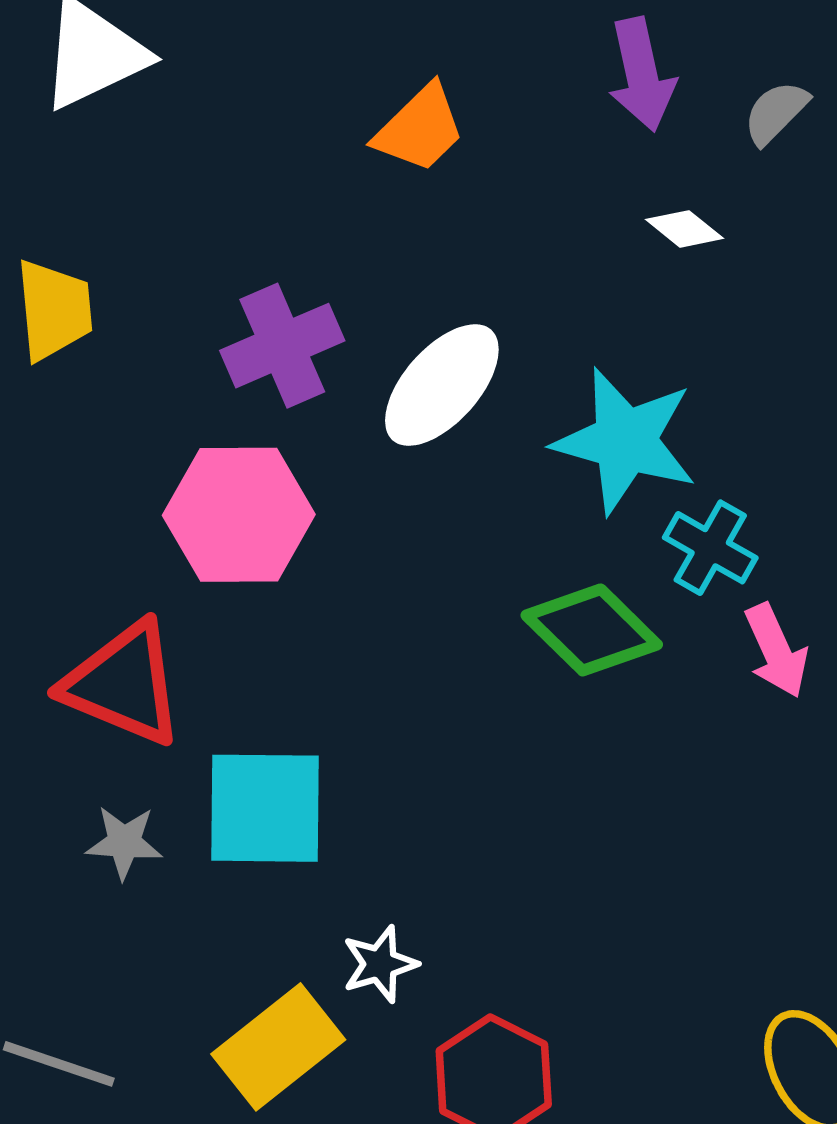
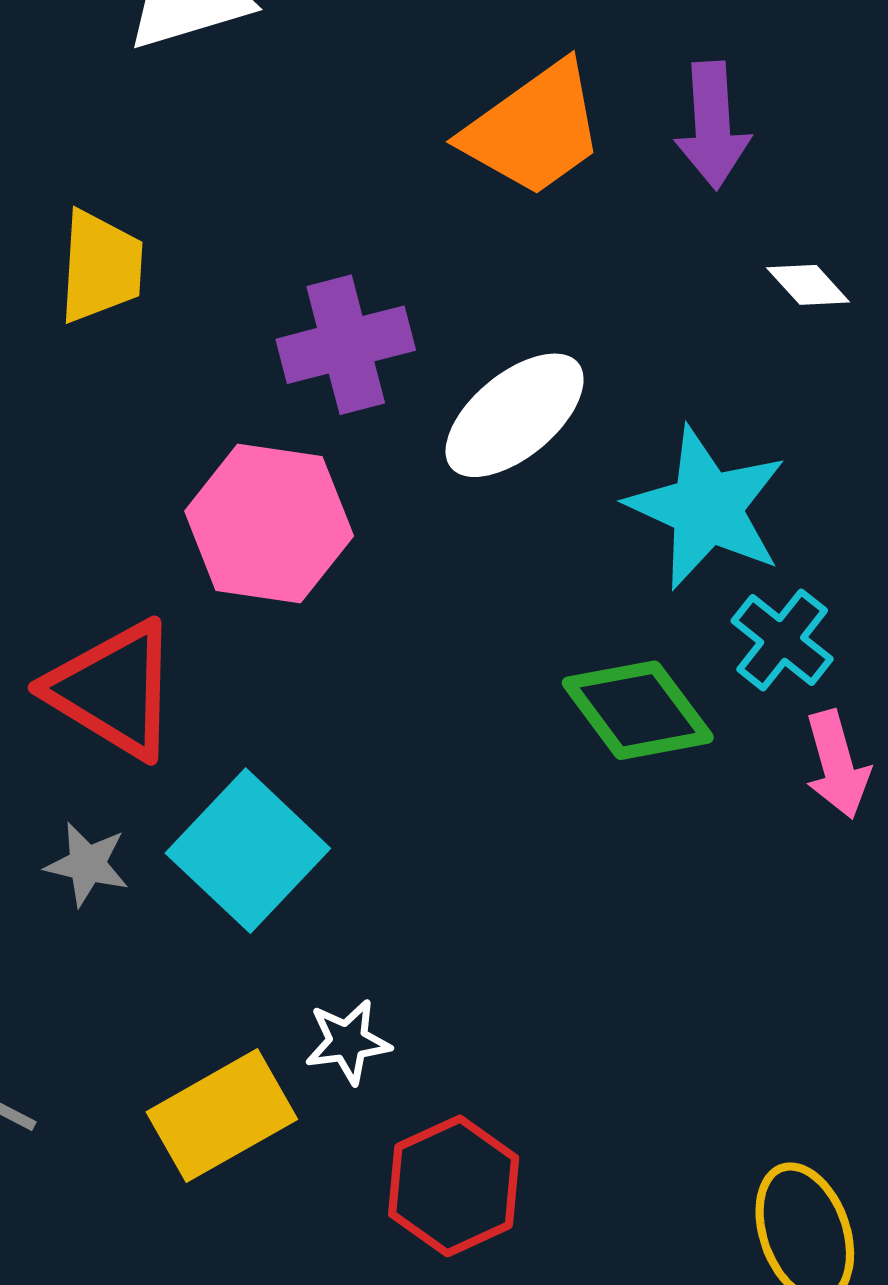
purple arrow: (642, 75) -> (712, 125), moved
orange trapezoid: (420, 129) -> (534, 129), size x1.4
cyan square: (265, 808) -> (248, 851), turned 34

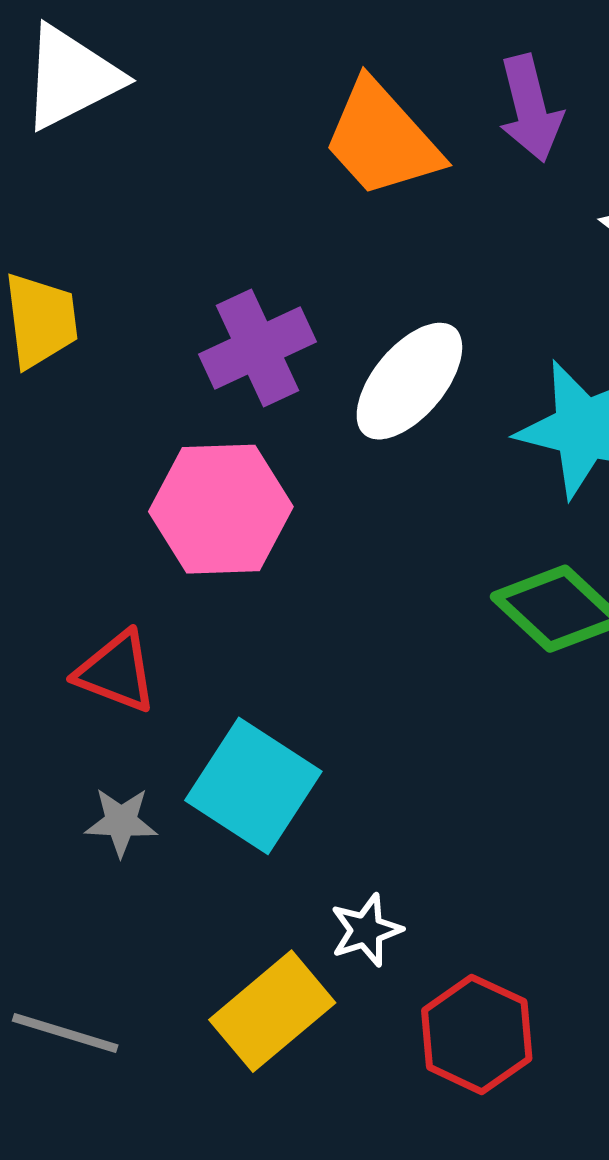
orange trapezoid: (534, 129) -> (382, 139), turned 94
red triangle: (113, 690) -> (116, 672), size x0.7

